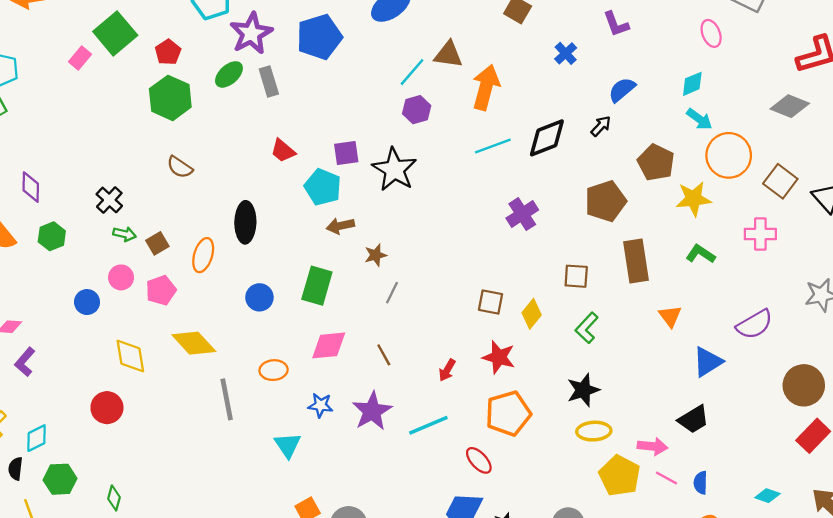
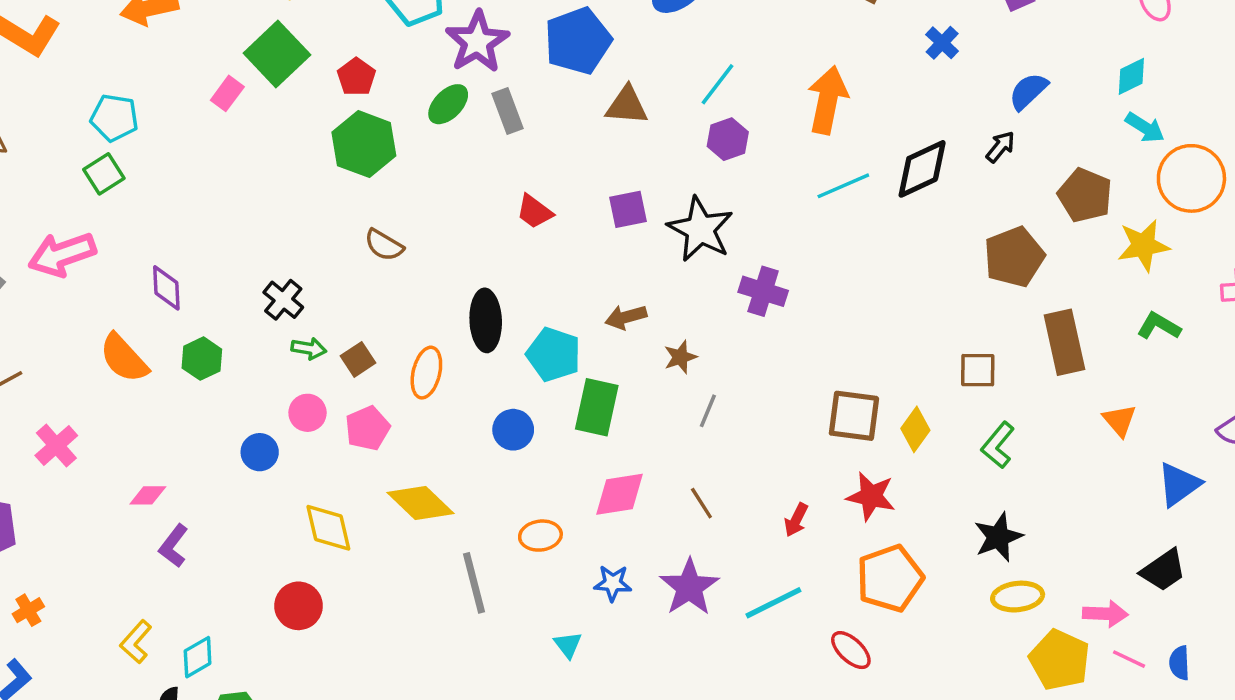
brown triangle: (448, 55) -> (627, 105), moved
cyan pentagon: (323, 187) -> (554, 354), moved
purple cross: (522, 214) -> (763, 291), moved, turned -36
brown square: (491, 302) -> (854, 416), size x1.4
cyan triangle: (288, 445) -> (568, 645), size x0.7

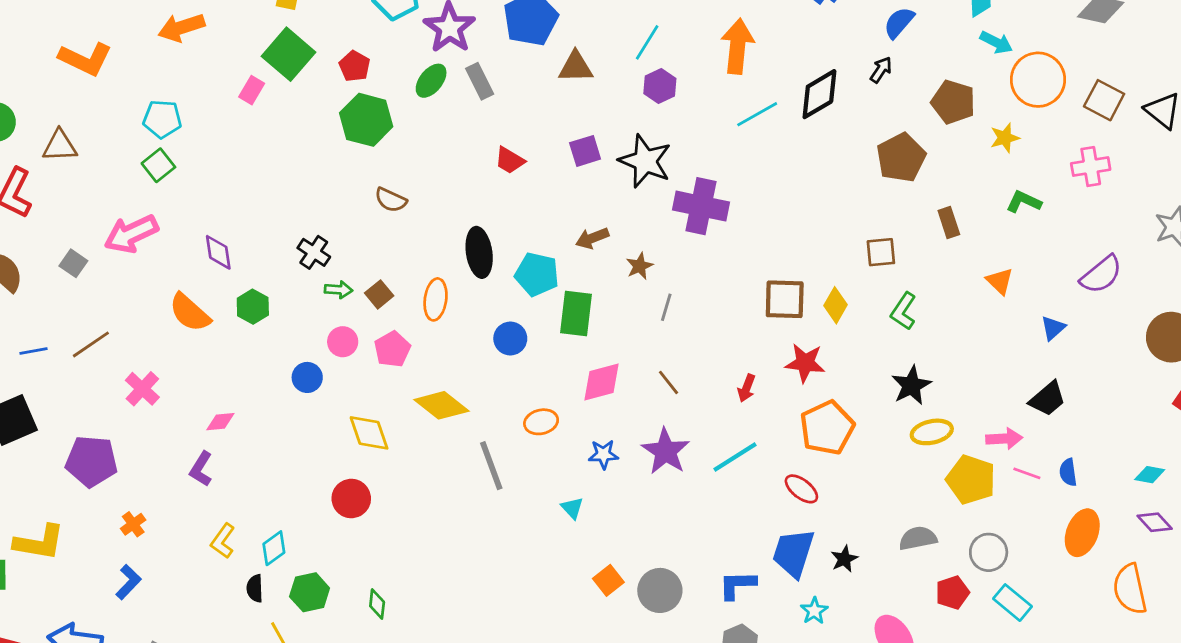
yellow star: (1143, 245) -> (1005, 138), size x0.7
purple cross: (763, 291) -> (701, 206), size x1.4
brown rectangle: (1064, 342) -> (949, 223), size x0.6
blue triangle: (1179, 484) -> (1053, 328), size x0.7
purple L-shape: (173, 546) -> (201, 469), moved

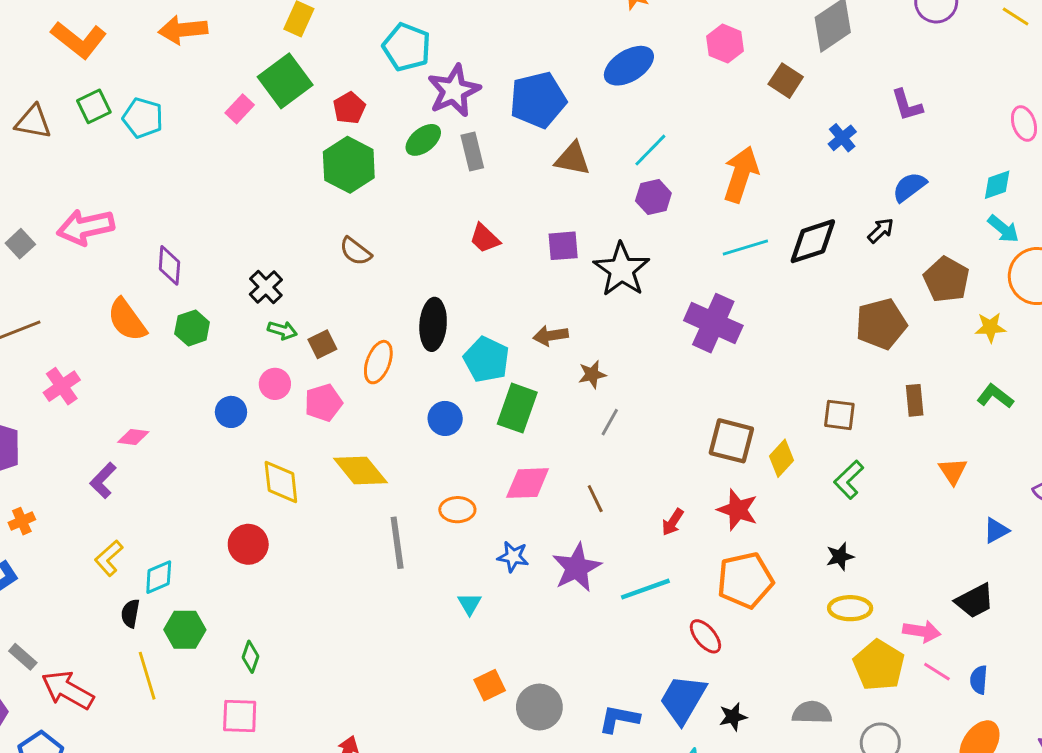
green square: (158, 165) -> (94, 106), moved
purple cross: (701, 206) -> (713, 323), moved
black star: (911, 385) -> (840, 557), size x0.7

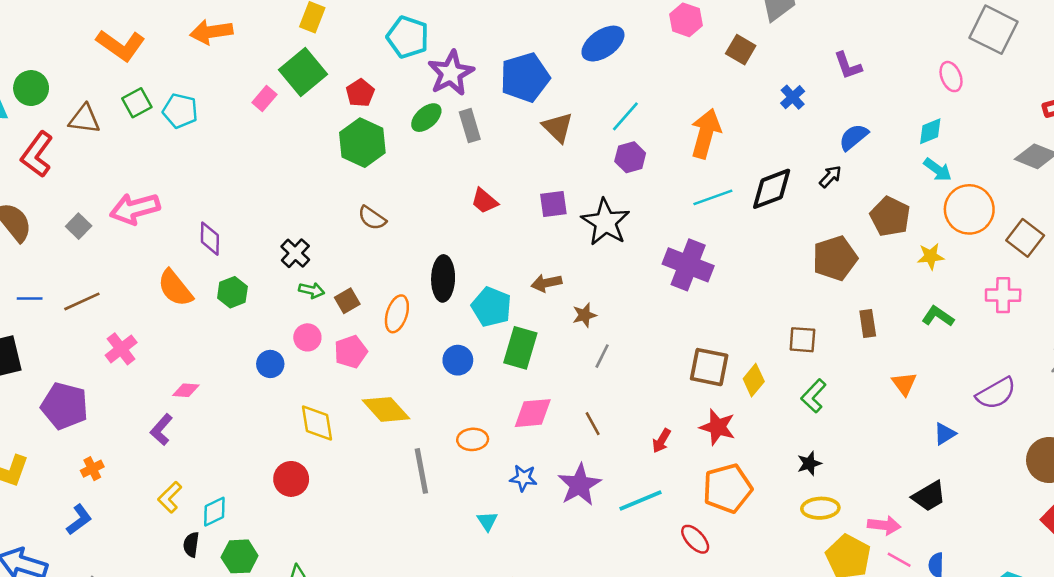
brown triangle: (572, 159) -> (558, 127), turned 36

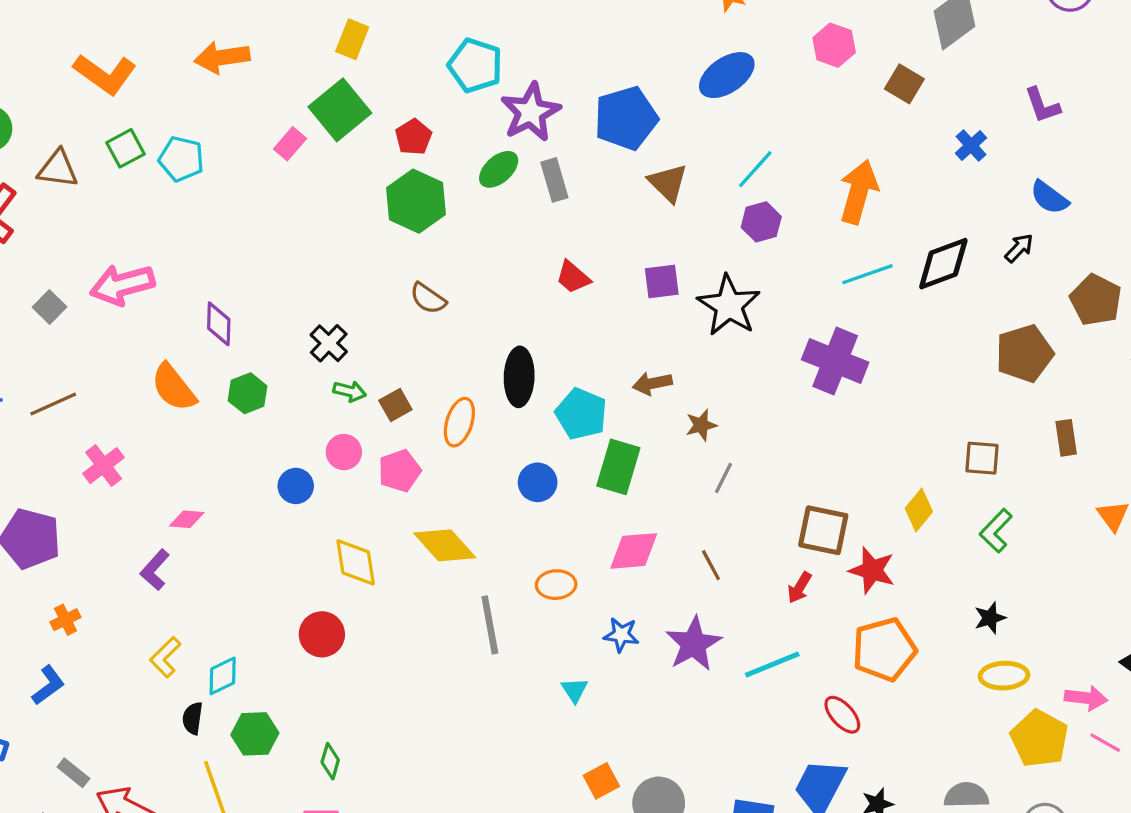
blue semicircle: (854, 137) -> (1049, 197), turned -104
brown square: (709, 367) -> (823, 530), moved

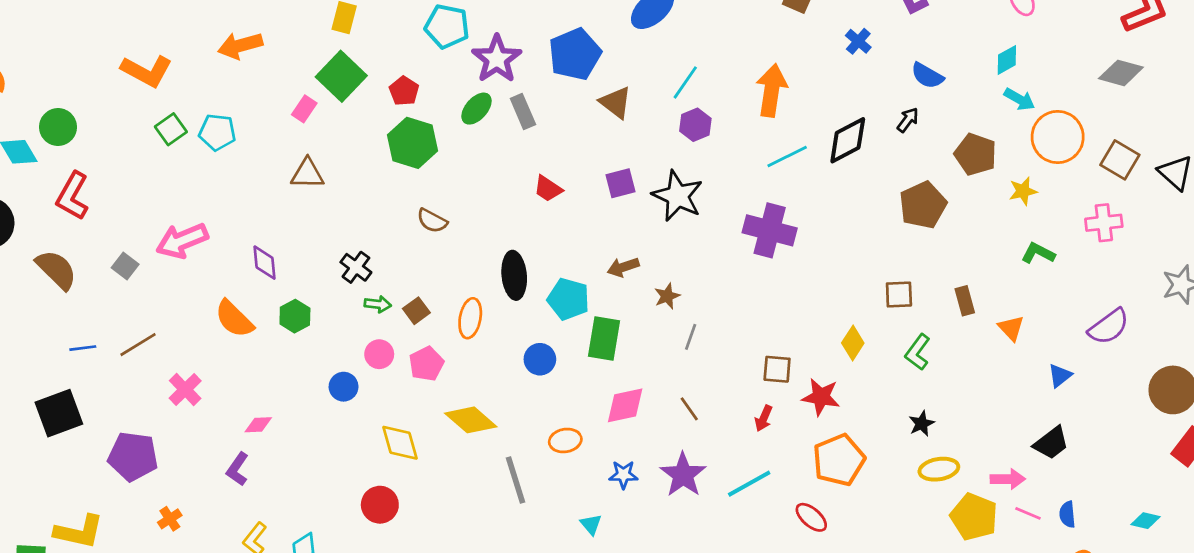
brown triangle: (58, 169) -> (307, 174), moved
brown rectangle: (1066, 438) -> (965, 301), moved
brown square: (823, 530) -> (777, 369), size x0.7

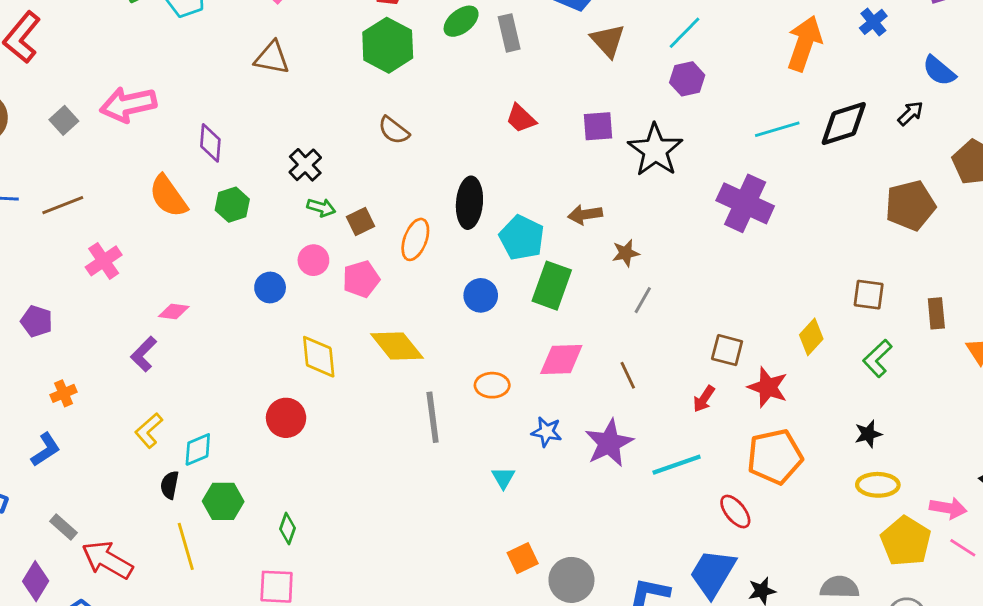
orange arrow: (772, 90) -> (804, 43), moved
purple pentagon: (133, 456) -> (37, 321), size x0.6

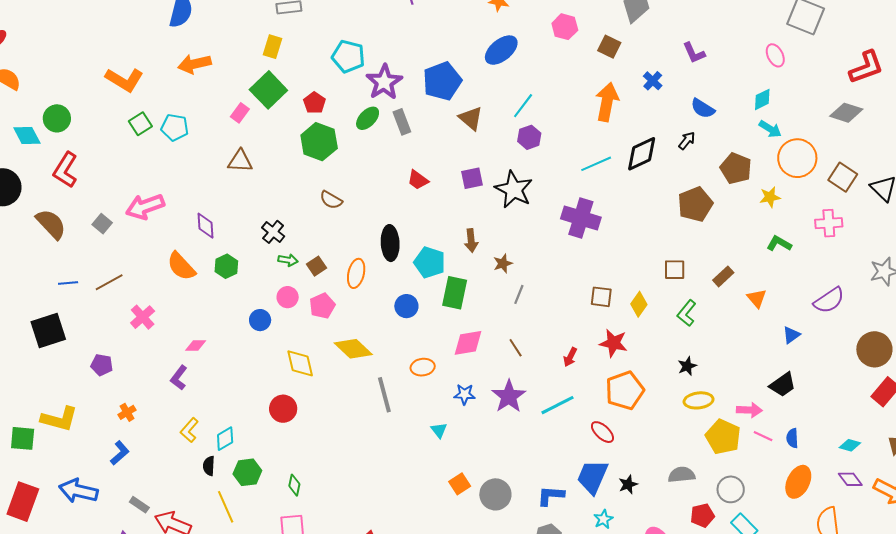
brown arrow: (585, 214) -> (471, 241), turned -80
brown rectangle: (936, 313) -> (723, 276), turned 60
brown square: (727, 350) -> (601, 297), moved

